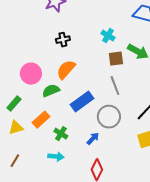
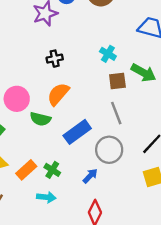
green semicircle: (51, 91) -> (40, 119), turned -144
orange rectangle: (41, 120) -> (26, 170), moved

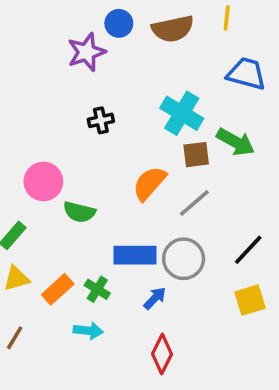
cyan cross: (108, 54) -> (182, 113), size x1.6
orange semicircle: (58, 94) -> (149, 183), moved
gray line: (116, 113) -> (194, 203), turned 70
blue rectangle: (77, 132) -> (135, 255), moved, turned 36

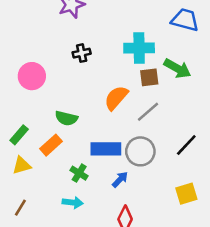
cyan cross: (182, 113) -> (139, 48), turned -32
pink circle: (43, 181) -> (32, 76), moved
orange rectangle: (58, 289) -> (51, 145), moved
yellow square: (250, 300) -> (186, 194), moved

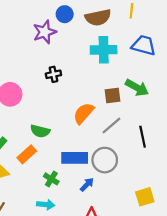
cyan cross: (139, 48) -> (104, 50), moved
black line: (186, 145) -> (143, 137), moved, turned -55

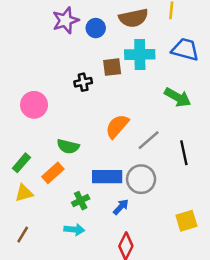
blue circle: (65, 14) -> (96, 28), moved
purple star: (45, 32) -> (65, 20), moved
brown square: (113, 95) -> (112, 67), moved
green cross: (51, 179) -> (81, 201), turned 32

